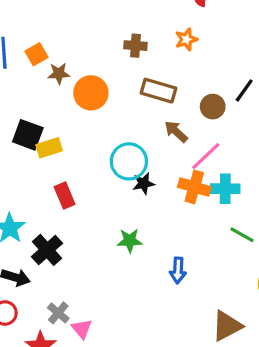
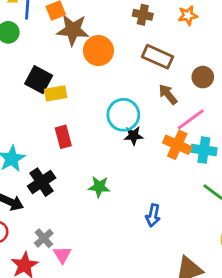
brown star: (59, 73) -> (73, 30), size x1.6
green star: (130, 241) -> (99, 187), moved

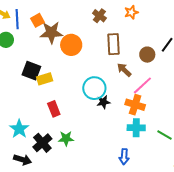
brown cross: (143, 15) -> (99, 16), turned 32
brown rectangle: (158, 57) -> (113, 44), turned 70
cyan cross: (204, 150) -> (136, 128), moved
green star: (99, 187) -> (66, 138), moved

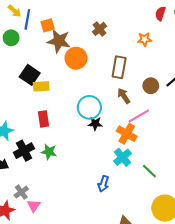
brown cross: (99, 16) -> (99, 29), moved
cyan cross: (136, 128) -> (122, 157), turned 36

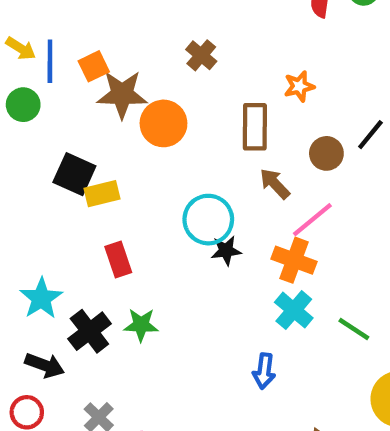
orange star: (144, 39) -> (299, 86), moved

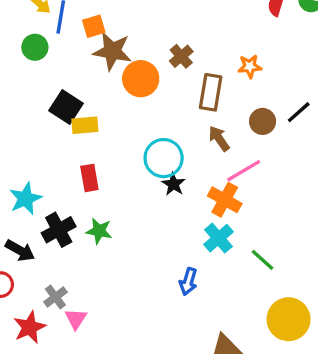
brown cross: (201, 55) -> (181, 56), moved
black star: (226, 251) -> (173, 184), turned 30

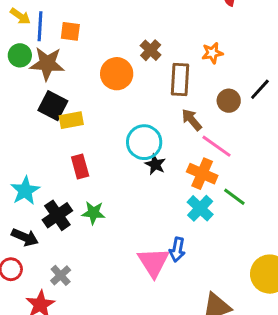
orange square: (94, 26) -> (70, 31), turned 30
brown star: (112, 51) -> (47, 64), moved
pink line: (244, 171) -> (216, 146), turned 72
green line: (262, 260) -> (234, 197), moved
pink triangle: (76, 319) -> (153, 262), moved, size x1.6

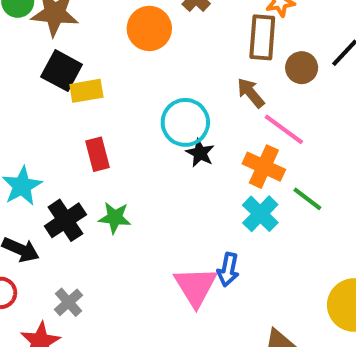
brown rectangle: (180, 79) -> (262, 37), moved

